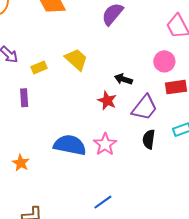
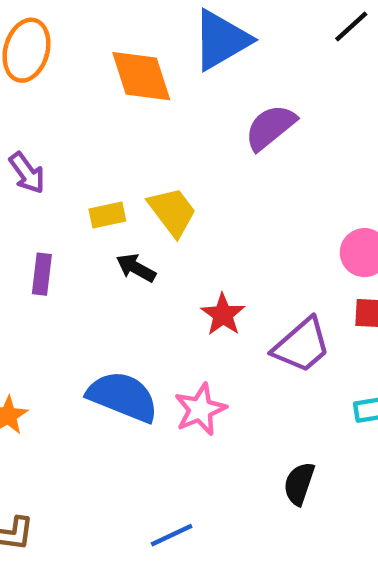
yellow rectangle: (39, 67) -> (107, 215), moved
black arrow: (123, 79) -> (136, 268), moved
black semicircle: (149, 139) -> (299, 484), moved

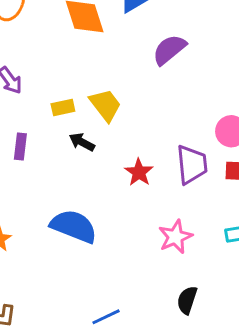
purple trapezoid: (302, 345) -> (192, 164), moved, turned -54
pink star: (200, 409) -> (175, 237), moved
black semicircle: (299, 484) -> (187, 300), moved

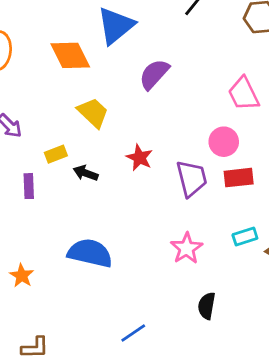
yellow trapezoid: (105, 105) -> (93, 113), moved
yellow rectangle: (63, 108) -> (56, 154), moved
red star: (139, 172) -> (139, 158), moved

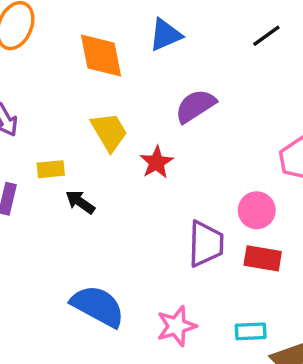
blue triangle: (116, 26) -> (165, 35), size x0.7
red star: (139, 158) -> (156, 162), moved
blue semicircle: (90, 253) -> (98, 306), moved

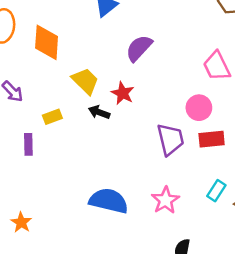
orange diamond: (101, 55) -> (47, 42), moved, turned 30
black arrow: (80, 202) -> (99, 112), moved
cyan rectangle: (251, 331) -> (216, 191), turned -40

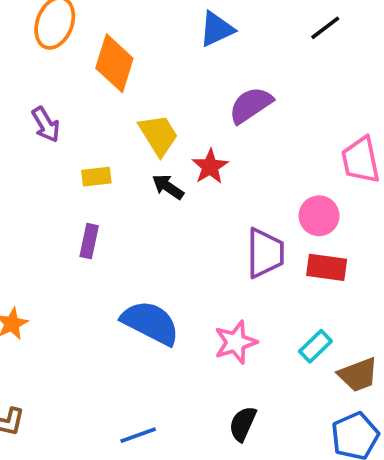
purple rectangle: (28, 144) -> (89, 241), moved

